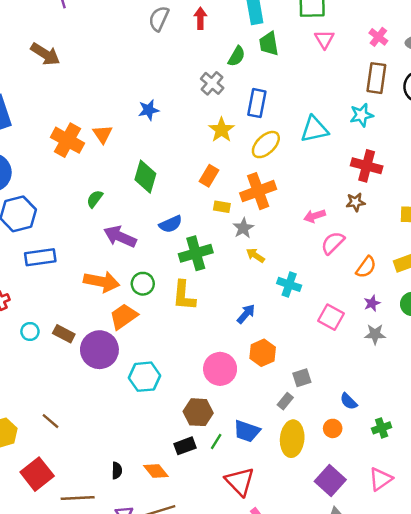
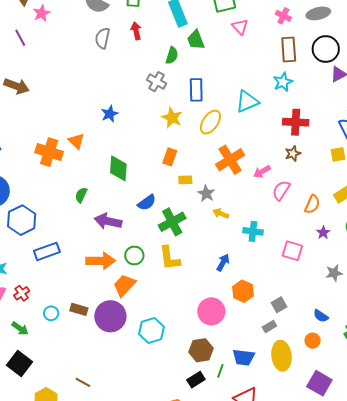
orange cross: (258, 191) -> (230, 160), moved
gray star: (375, 334) -> (334, 273), moved
gray rectangle: (285, 401) -> (269, 326), turned 32

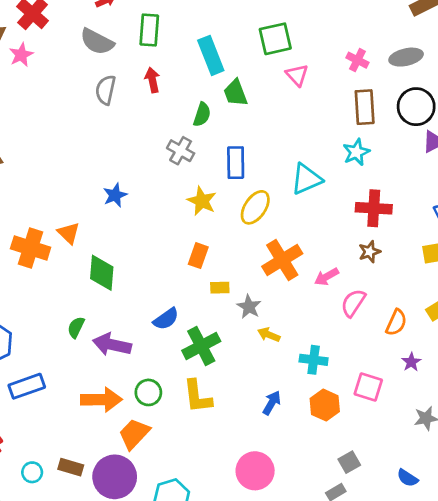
green diamond: (118, 168) -> (102, 273), moved
green semicircle: (81, 195) -> (76, 327), moved
orange hexagon: (243, 291) -> (325, 405), moved

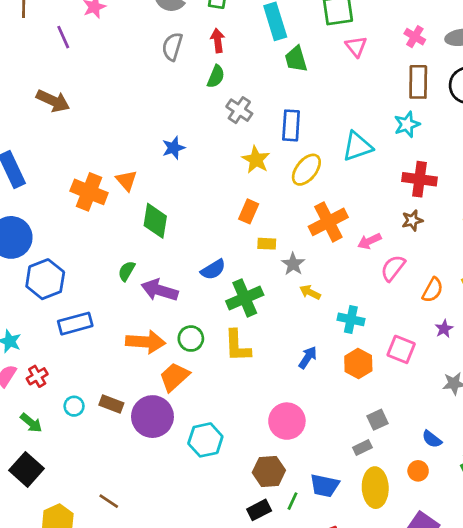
green semicircle: (202, 115) -> (216, 76), moved

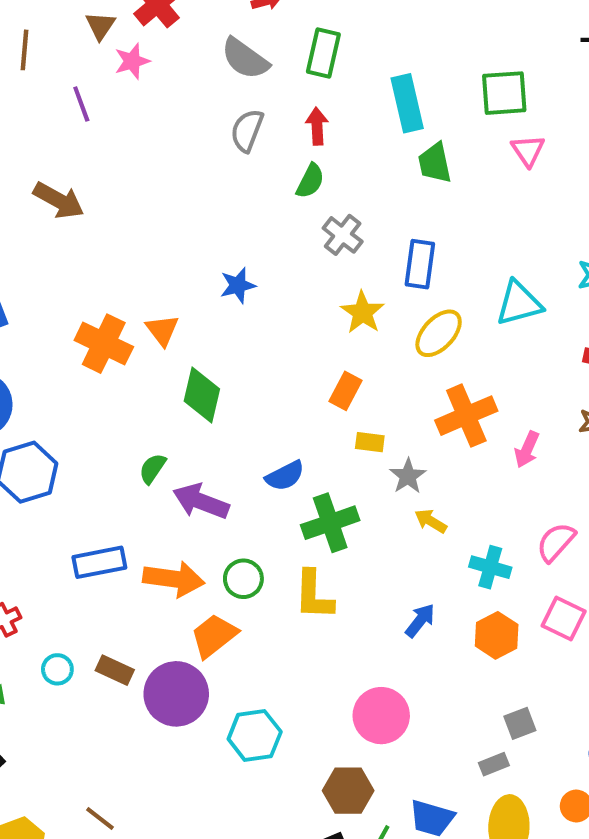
pink arrow: (369, 241) -> (527, 449), turned -45
pink semicircle: (393, 268) -> (556, 542), moved
blue rectangle: (75, 324) -> (99, 562), moved

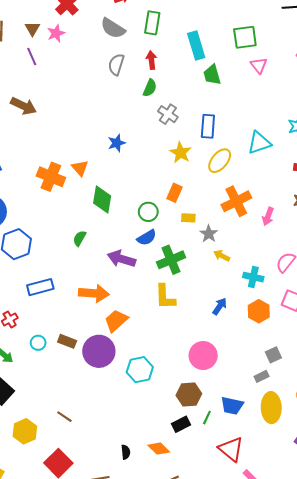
brown triangle: (100, 26) -> (32, 29), moved
purple arrow: (201, 501) -> (121, 259), moved
blue rectangle: (99, 562) -> (40, 287), moved
green circle: (243, 579) -> (148, 212), moved

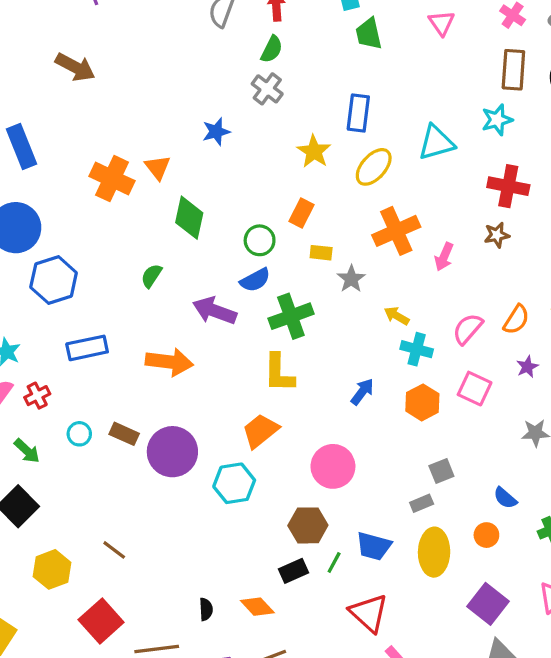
gray cross: (168, 114) -> (267, 89), moved
yellow arrow: (222, 256) -> (397, 316), moved
orange trapezoid: (116, 321) -> (260, 431), moved

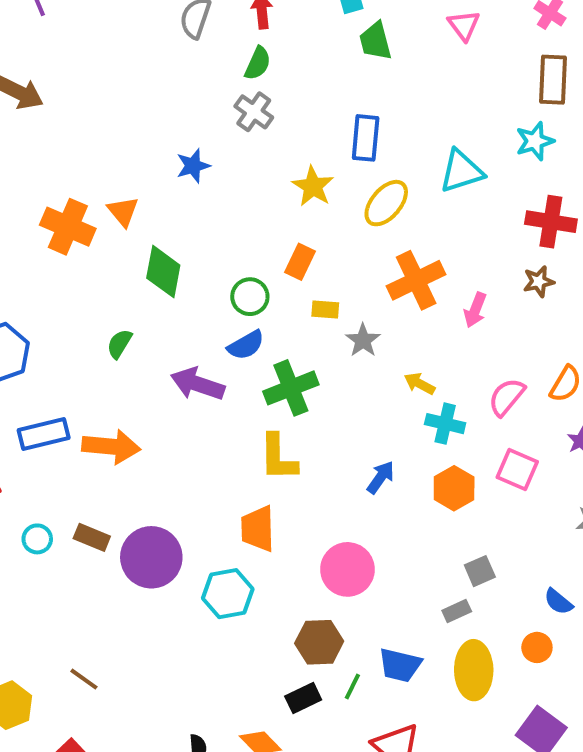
orange arrow: (169, 362) -> (111, 447), moved
orange trapezoid: (260, 431) -> (258, 529), turned -51

